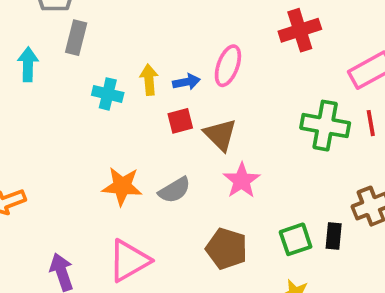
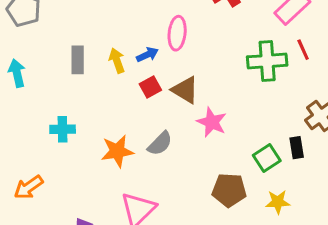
gray rectangle: (76, 38) -> (78, 60), moved
cyan cross: (108, 94) -> (63, 129), moved
brown pentagon: (227, 249) -> (229, 190), moved

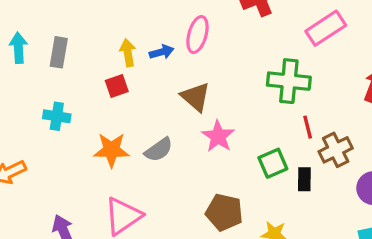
red line: (303, 50) -> (308, 127), moved
gray rectangle: (78, 60) -> (59, 52), moved
red square: (150, 87) -> (117, 86), moved
green square: (267, 158) -> (273, 163), moved

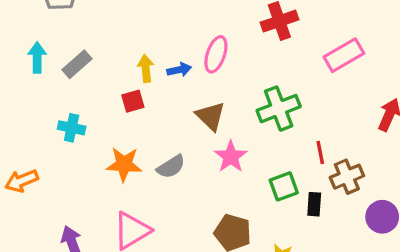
gray rectangle: (59, 52) -> (77, 64), turned 36
green cross: (289, 81) -> (279, 109), moved, turned -30

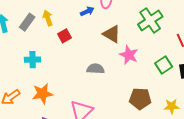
yellow arrow: (146, 69) -> (48, 18), moved
orange star: (124, 164) -> (42, 94), moved
gray semicircle: (171, 167) -> (95, 69), turned -132

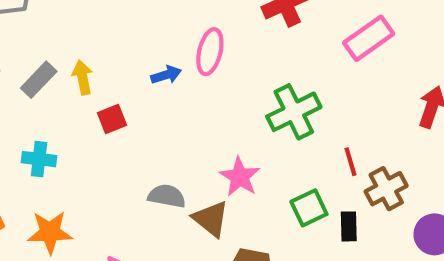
brown triangle: (112, 34) -> (211, 219), moved

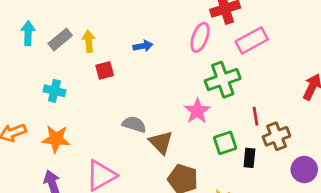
pink rectangle: (369, 38) -> (252, 40), moved
pink ellipse: (210, 52) -> (200, 37), moved
pink star: (240, 177) -> (197, 111), moved

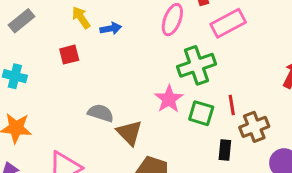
yellow arrow: (89, 41) -> (81, 18), moved, turned -30
green square: (225, 143) -> (201, 113), moved, turned 35

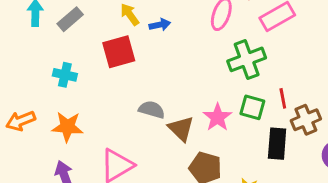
red square: (69, 55) -> (119, 52), size x1.6
pink star: (169, 99) -> (217, 117), moved
black rectangle: (225, 150) -> (277, 144), size x1.5

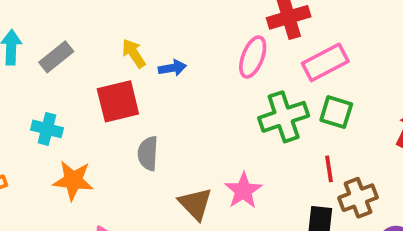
green square: (252, 107) -> (336, 112), moved
gray semicircle: (152, 110) -> (148, 153), moved, turned -105
orange star: (67, 127) -> (73, 180), moved

